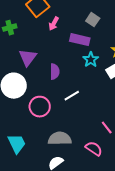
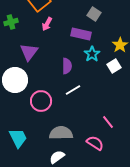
pink arrow: (54, 24) -> (47, 24), moved
purple semicircle: (55, 72) -> (67, 66), moved

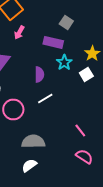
pink semicircle: (95, 143) -> (84, 156), moved

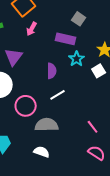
gray semicircle: (33, 141) -> (47, 125), moved
white semicircle: (29, 165) -> (42, 152), moved, turned 56

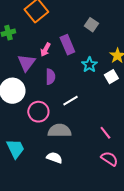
pink arrow: (32, 29) -> (45, 50), moved
purple rectangle: (66, 39) -> (67, 45), moved, turned 54
purple semicircle: (52, 71) -> (50, 77), moved

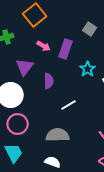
purple rectangle: (67, 45) -> (66, 49), turned 42
pink arrow: (45, 50) -> (44, 46), moved, turned -88
pink circle: (38, 112) -> (18, 124), moved

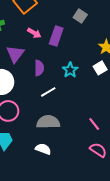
cyan star: (88, 69) -> (70, 70), moved
white line: (69, 105) -> (48, 92), moved

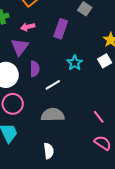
pink arrow: (34, 33) -> (28, 27), moved, turned 136
purple semicircle: (39, 68) -> (35, 69), moved
white semicircle: (43, 149) -> (49, 151), moved, turned 63

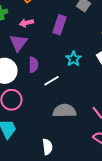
gray semicircle: (53, 115) -> (64, 111), moved

